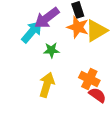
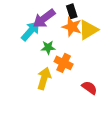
orange cross: (89, 79) -> (64, 63), moved

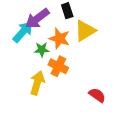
orange star: (72, 27) -> (59, 38), moved
red semicircle: (89, 88) -> (97, 95), moved

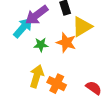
orange star: (59, 38) -> (66, 42), moved
orange cross: (58, 66) -> (57, 84), moved

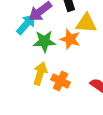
yellow triangle: (82, 27) -> (86, 23), turned 35
green star: (41, 45) -> (44, 41), size x1.5

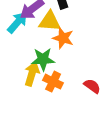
yellow triangle: (86, 23) -> (50, 21), moved
green star: (44, 41) -> (43, 59), moved

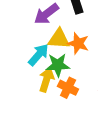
yellow triangle: (50, 21) -> (59, 39), moved
cyan arrow: (17, 22) -> (38, 55), moved

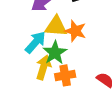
green star: (58, 65) -> (55, 53), turned -30
orange cross: (68, 88) -> (65, 75), turned -36

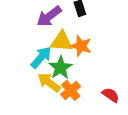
yellow arrow: (43, 67) -> (49, 82), turned -70
orange cross: (65, 75) -> (71, 90), turned -30

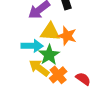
cyan arrow: (41, 57) -> (32, 46), turned 50
red semicircle: (111, 95) -> (83, 79), moved

